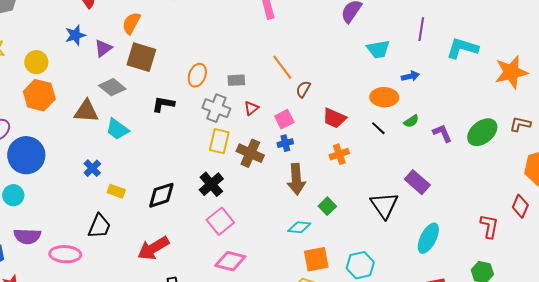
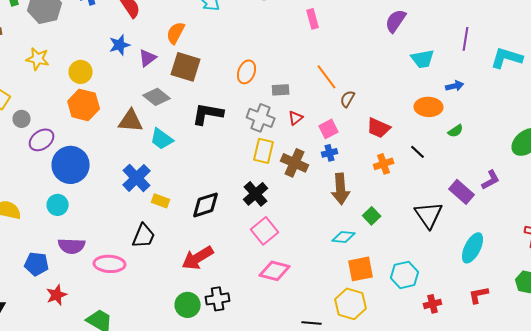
orange ellipse: (197, 75) -> (247, 72), moved
black L-shape: (163, 104) -> (208, 114), size x1.4
black line: (378, 128) -> (418, 152), moved
purple L-shape: (442, 133) -> (491, 180), moved, turned 85
blue cross: (92, 168) -> (137, 178), size x1.6

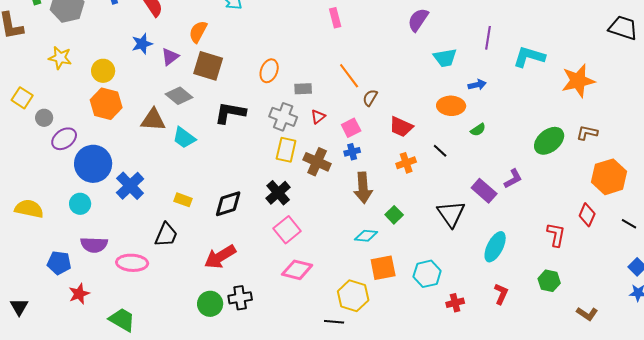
blue cross: (137, 178) -> (130, 186), moved
red L-shape: (479, 295) -> (501, 294), turned 125
yellow hexagon: (351, 304) -> (353, 296), moved

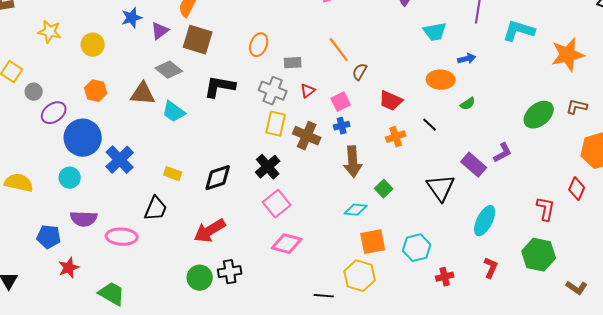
orange hexagon: (106, 104) -> (96, 91), moved, size x0.7
green hexagon: (549, 281) -> (539, 255), size x1.5
yellow hexagon: (353, 296) -> (360, 276), moved

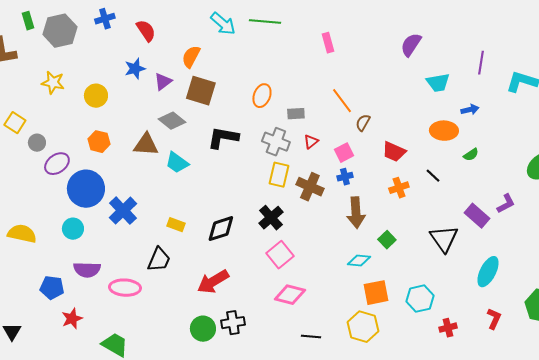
black line: (324, 296) -> (311, 337), moved

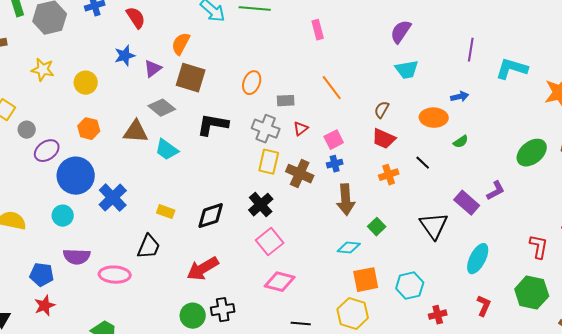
cyan trapezoid: (438, 83) -> (407, 70), moved
brown semicircle: (363, 123) -> (382, 110), moved
red star: (72, 319) -> (45, 306), moved

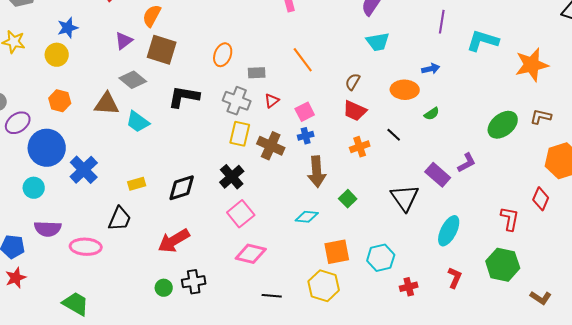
blue star: (125, 56) -> (68, 28), moved
yellow rectangle: (166, 212) -> (137, 184), turned -36
cyan diamond: (349, 248) -> (307, 217), moved
green circle: (193, 316) -> (164, 288), size x0.7

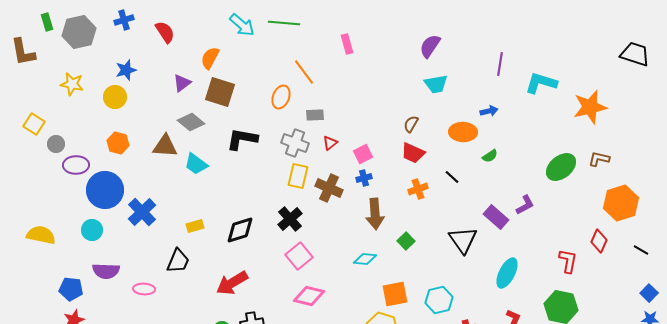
orange line: (303, 60) -> (304, 72), moved
purple ellipse: (18, 123) -> (76, 165), turned 35
pink ellipse: (86, 247) -> (144, 289), size x0.7

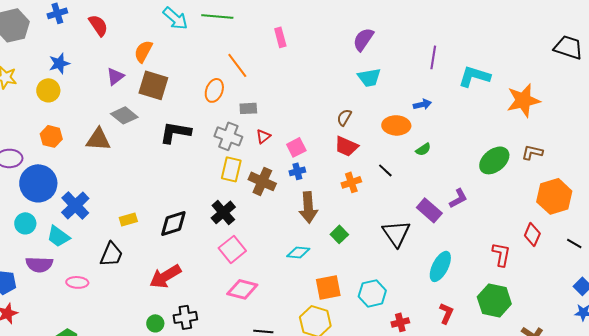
cyan trapezoid: (196, 164) -> (58, 236), moved

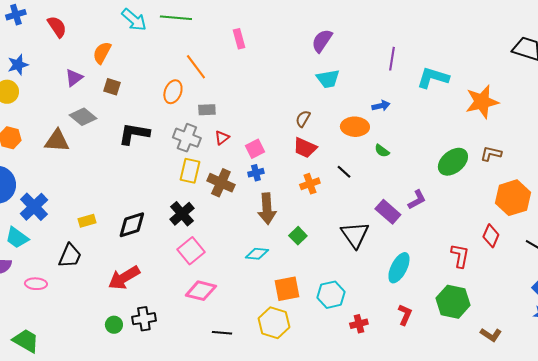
brown square: (153, 85) -> (112, 87), size x0.6
green semicircle: (423, 149) -> (382, 151), turned 70

